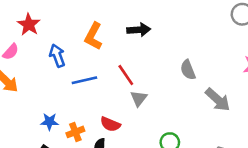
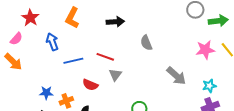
orange L-shape: (93, 36) -> (72, 18), moved
gray semicircle: (188, 70) -> (146, 43), moved
red line: (126, 75) -> (105, 57), turned -36
red semicircle: (110, 124) -> (90, 85), moved

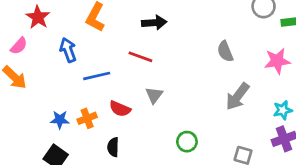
gray semicircle: (146, 43) -> (225, 51), moved
red line: (105, 57) -> (140, 57), moved
gray arrow: (176, 76) -> (238, 96), turned 85
orange cross: (66, 101) -> (87, 118), moved

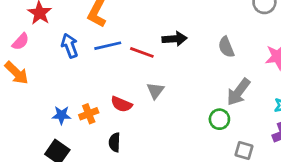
black arrow: (154, 23) -> (174, 39), moved
blue line: (97, 76) -> (108, 46), moved
green circle: (187, 142) -> (219, 119), moved

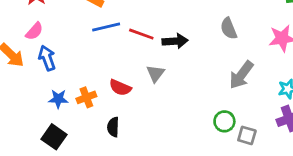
black arrow: (174, 39) -> (175, 41), moved
pink semicircle: (21, 42) -> (34, 31), moved
blue arrow: (70, 46) -> (47, 58), moved
green circle: (219, 119) -> (224, 121), moved

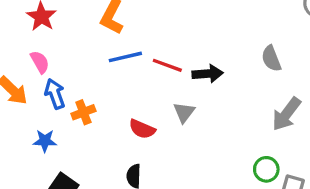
pink semicircle: (34, 31) -> (40, 62), turned -72
orange cross: (86, 97) -> (83, 112), moved
blue star: (58, 99) -> (45, 141), moved

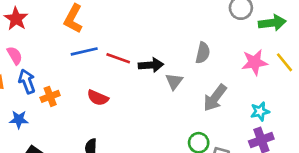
gray semicircle: (271, 59) -> (203, 53), turned -145
gray triangle: (184, 112) -> (174, 81), moved
red semicircle: (142, 129) -> (98, 98), moved

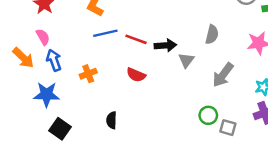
orange cross: (50, 96) -> (88, 74), moved
red semicircle: (98, 98) -> (136, 75), moved
blue star: (19, 120) -> (47, 94), size x1.5

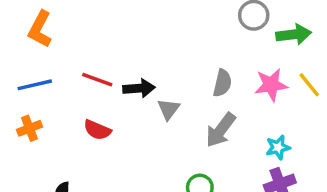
blue line: (105, 33) -> (35, 85), moved
gray semicircle: (212, 34) -> (222, 83), moved

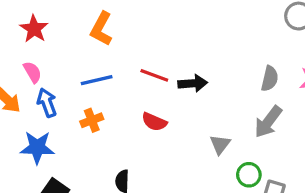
gray triangle: (169, 109) -> (220, 144), moved

